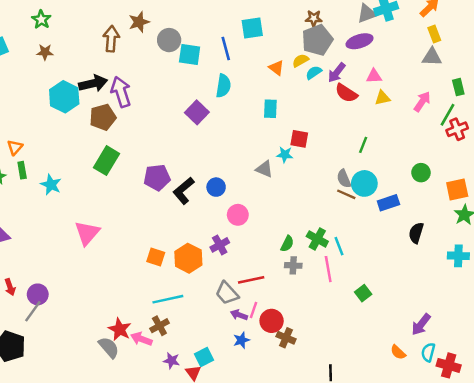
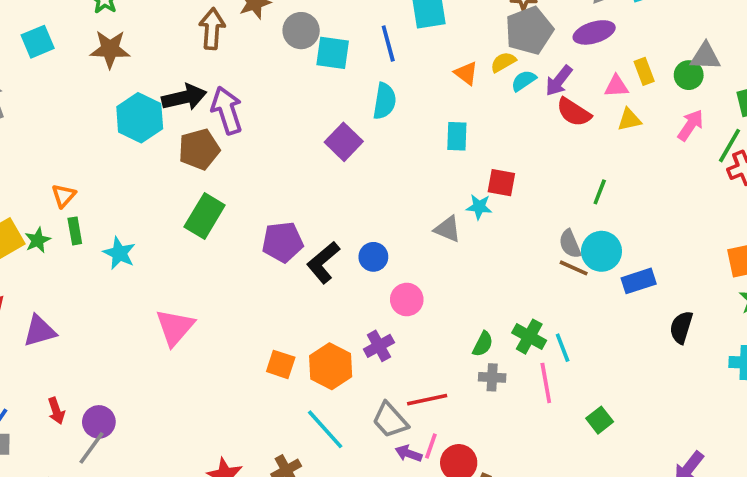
yellow rectangle: (434, 34) -> (644, 71), moved
brown star: (45, 52) -> (110, 49), size x1.5
green circle: (421, 173) -> (689, 75), moved
cyan line: (168, 299) -> (325, 429), moved, turned 60

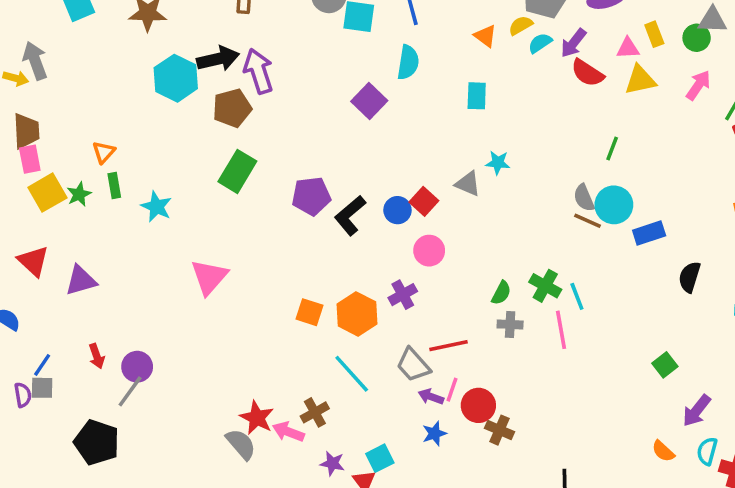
yellow triangle: (629, 120) -> (640, 80), size x1.4
red square: (501, 183) -> (424, 201), moved, turned 32
green square: (600, 420) -> (665, 365), moved

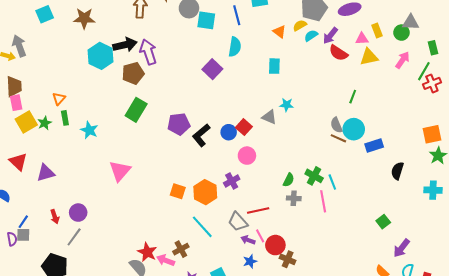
purple circle: (137, 367) -> (78, 213), moved
pink line: (452, 390) -> (260, 236), turned -48

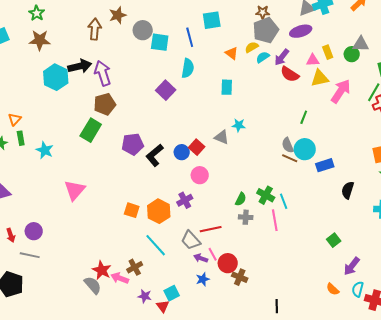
pink arrow: (403, 60) -> (341, 91), moved, size x1.4
brown pentagon: (133, 73) -> (105, 104), moved
gray line: (74, 237) -> (30, 255), turned 66

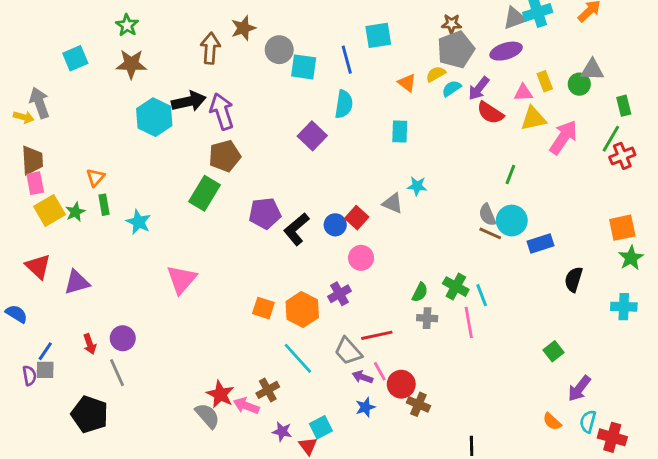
gray line: (30, 255) -> (117, 373), turned 54

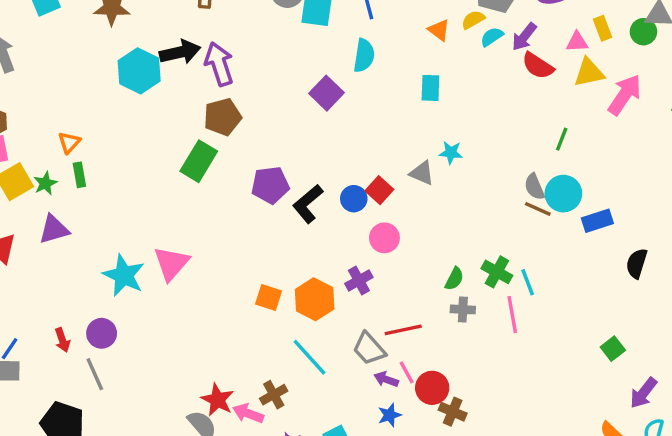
cyan star: (139, 222) -> (124, 275), moved, size x1.4
purple triangle: (77, 282) -> (54, 229), moved

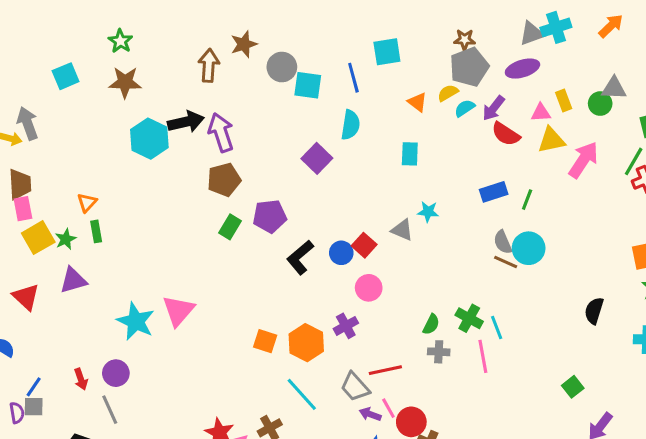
green rectangle: (199, 161) -> (230, 227), moved, size x0.7
purple pentagon: (270, 185) -> (270, 216), moved
blue rectangle: (597, 221) -> (494, 192), moved

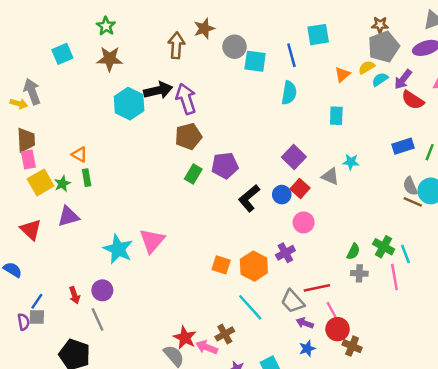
orange triangle: (417, 102) -> (342, 75), turned 42
purple square: (317, 158) -> (294, 157), moved
orange triangle: (87, 203) -> (79, 155), turned -42
pink line: (388, 408) -> (331, 310), moved

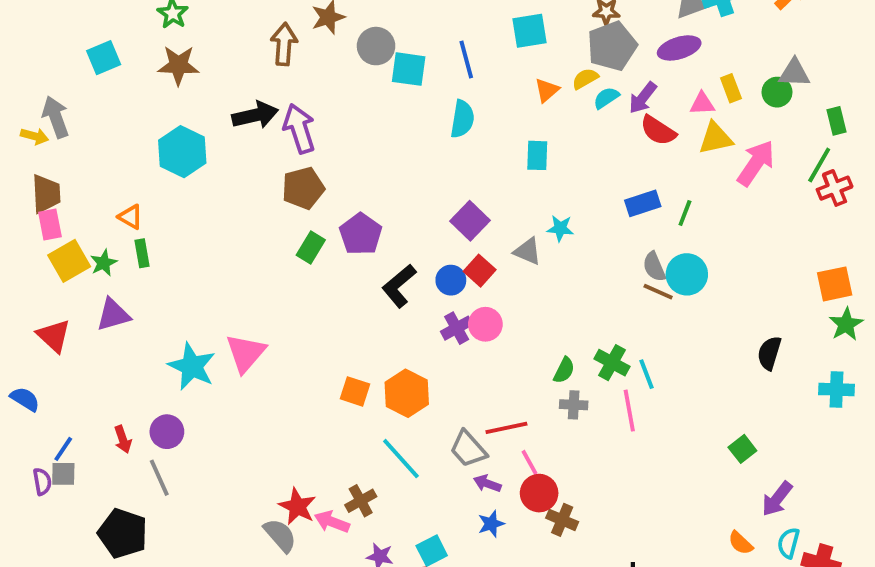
cyan square: (318, 35) -> (530, 31), moved
cyan hexagon: (129, 104) -> (182, 152), moved
purple pentagon: (225, 165) -> (361, 234), turned -30
purple cross: (285, 253) -> (457, 328), moved

